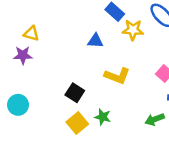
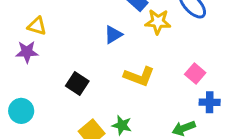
blue triangle: (95, 41) -> (113, 35), turned -35
black square: (75, 93) -> (77, 84), moved

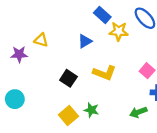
yellow triangle: (37, 26) -> (41, 40), moved
black square: (77, 84) -> (68, 78), moved

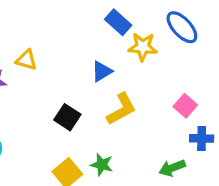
blue triangle: (85, 41) -> (102, 71), moved
yellow L-shape: (104, 73) -> (121, 109), turned -50

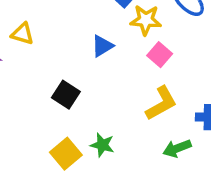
pink square: (185, 106) -> (160, 55), moved
yellow L-shape: (121, 109) -> (161, 103), moved

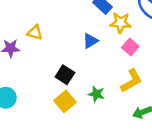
green star: (102, 145) -> (96, 94), moved
yellow square: (66, 154) -> (65, 101), moved

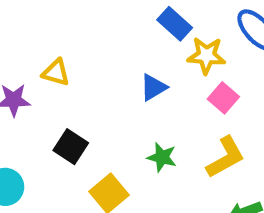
black square: (65, 75) -> (71, 147), moved
green star: (96, 94) -> (162, 157), moved

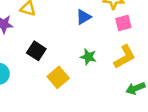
pink square: (223, 98) -> (123, 23), turned 35

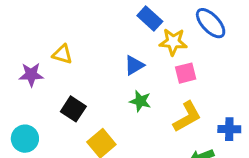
green star: (88, 57) -> (140, 101), moved

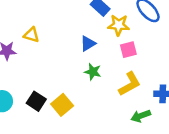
black square: (73, 109) -> (36, 101), moved

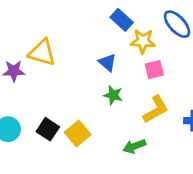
yellow triangle: (31, 35) -> (42, 53), size x1.5
blue triangle: (88, 43) -> (107, 62), turned -49
green arrow: (141, 116) -> (134, 146), moved

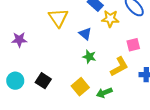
yellow triangle: (42, 53) -> (58, 18), moved, turned 40
pink square: (154, 70) -> (133, 45), moved
yellow square: (78, 133) -> (80, 87), moved

